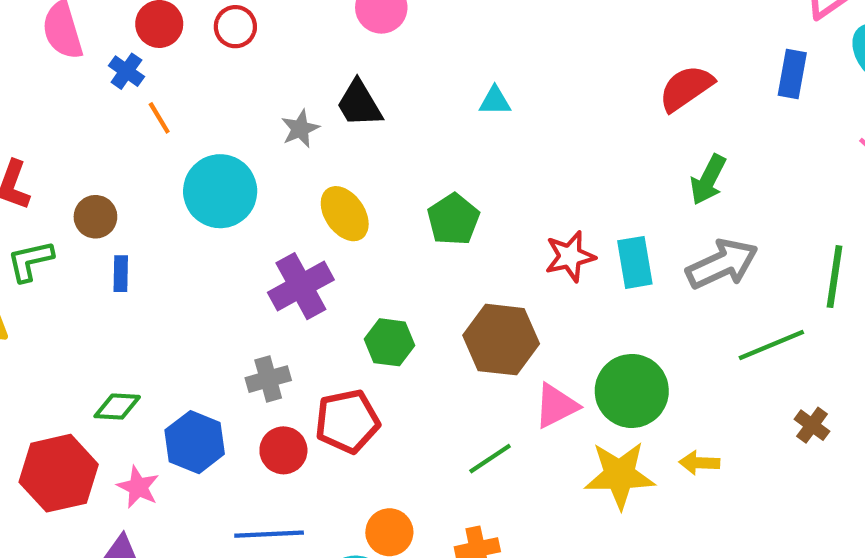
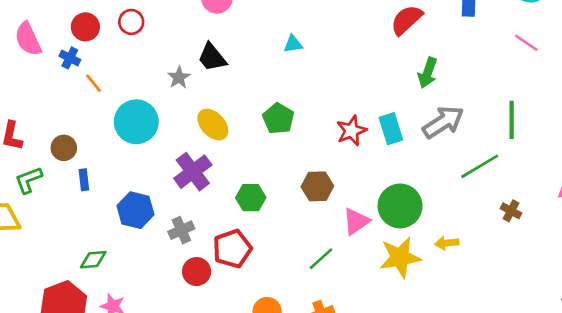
brown hexagon: (501, 340) -> (317, 186), size x0.7
blue hexagon: (195, 442) -> (135, 210), moved

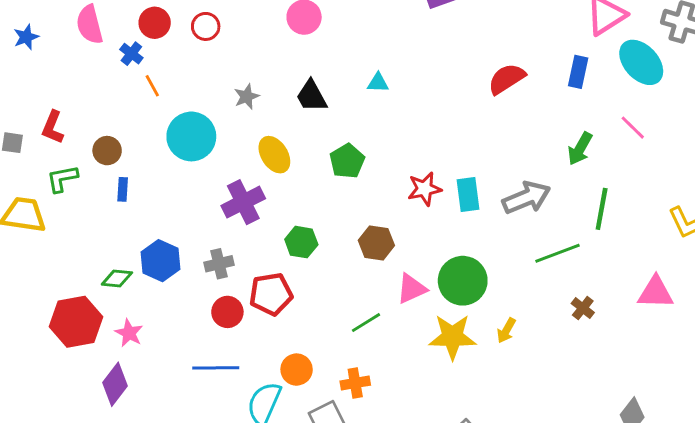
black trapezoid: (212, 57) -> (311, 96), moved
green arrow: (428, 73) -> (580, 149), moved
blue hexagon: (135, 210) -> (161, 261), moved
yellow arrow: (447, 243) -> (506, 331), turned -65

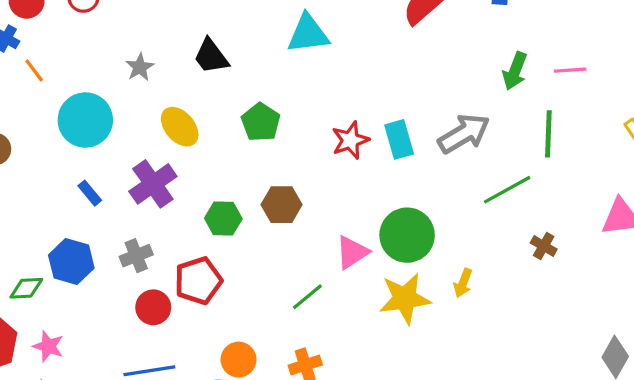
cyan triangle: (378, 83) -> (308, 34), moved, size x1.8
pink line: (633, 128) -> (570, 70), moved, turned -40
blue rectangle: (123, 189) -> (90, 193), moved, turned -35
brown hexagon: (376, 243) -> (282, 205), moved

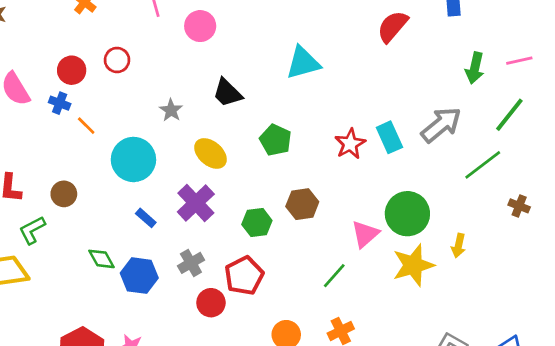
green line: (548, 134) -> (509, 115), turned 45
green diamond: (26, 288) -> (102, 259), moved, turned 72

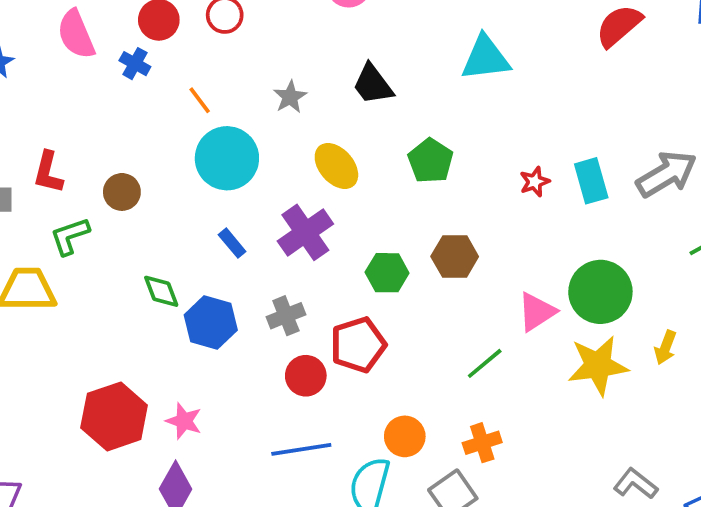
orange line: (86, 126) -> (200, 100), moved
red star: (350, 144) -> (535, 182), size x0.7

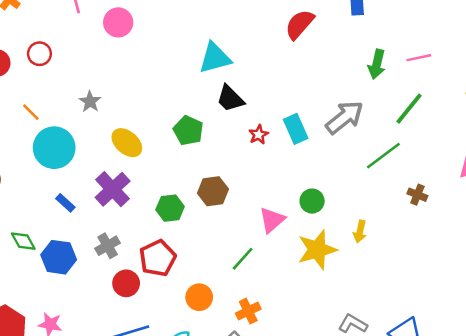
black trapezoid: (373, 84) -> (230, 99), moved
green circle: (600, 292) -> (312, 201), size x0.6
orange circle: (405, 436) -> (199, 297), moved

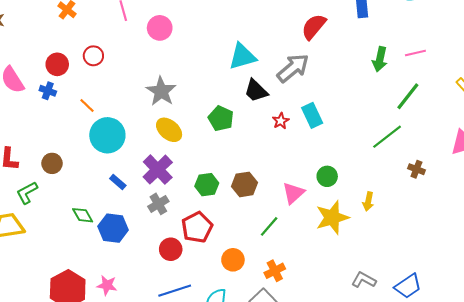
gray star: (90, 102) -> (161, 91), moved, size x1.6
gray arrow: (345, 117) -> (293, 68), moved
brown hexagon: (213, 191) -> (244, 184), moved
gray cross: (108, 246) -> (158, 204), moved

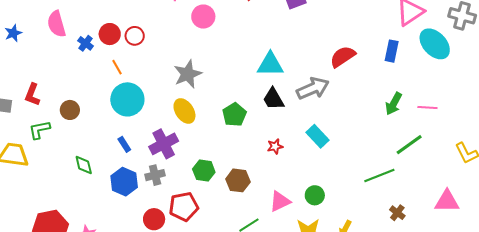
red circle: (93, 56) -> (135, 36), moved
red circle: (57, 64) -> (110, 34), moved
cyan rectangle: (312, 115) -> (317, 136), turned -35
red star: (281, 121) -> (275, 146), moved
blue hexagon: (113, 228) -> (124, 182), moved

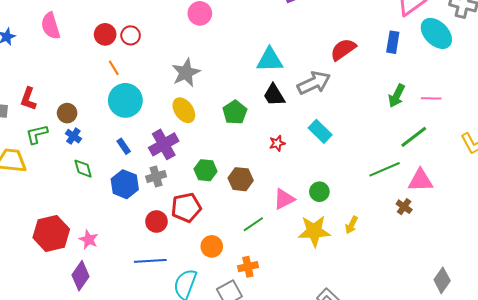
blue cross: (85, 43) -> (73, 136), moved
pink triangle: (447, 201) -> (420, 180), moved

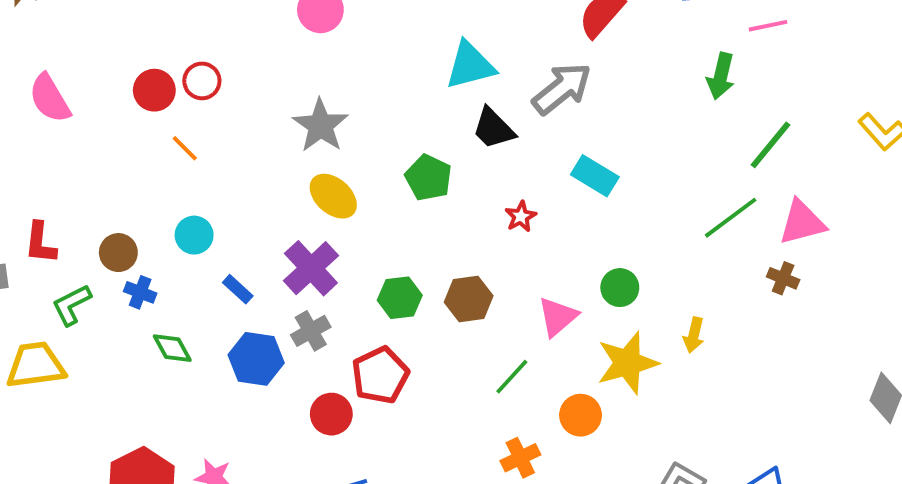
pink line: (431, 98) -> (768, 26), moved
cyan circle: (125, 100) -> (194, 235), moved, size x0.6
orange circle: (212, 246) -> (581, 415), moved

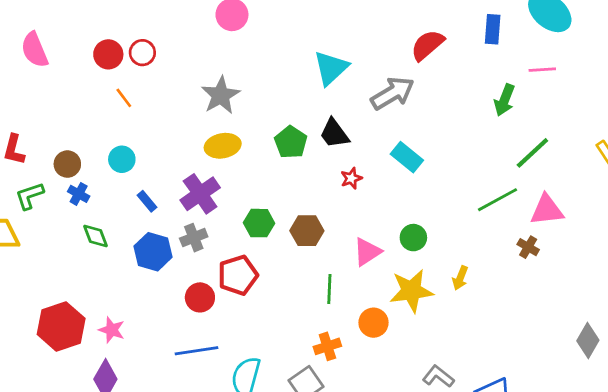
cyan triangle: (470, 65) -> (331, 68), turned -36
black trapezoid: (493, 128) -> (334, 133), moved
yellow ellipse: (333, 196) -> (223, 146), turned -60
green line: (512, 377) -> (329, 289), turned -48

